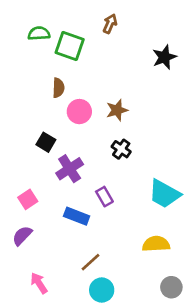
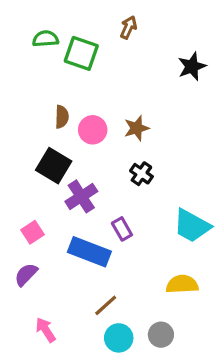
brown semicircle: (58, 88) -> (62, 117), moved
black square: (46, 142) -> (54, 166), size x1.5
blue rectangle: (77, 216) -> (89, 252), size x1.4
gray circle: (171, 287) -> (161, 335), moved

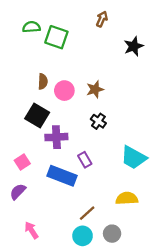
brown arrow: (128, 27) -> (102, 19), moved
purple cross: (81, 196) -> (56, 137), turned 30
brown line: (106, 305) -> (87, 213), moved

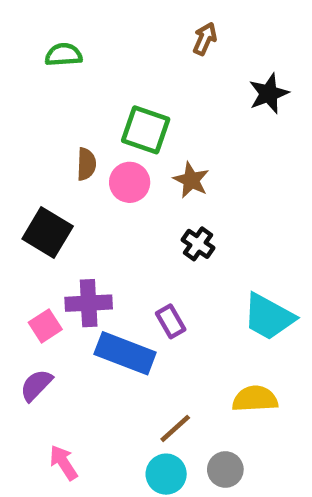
green square: (56, 37) -> (146, 130), moved
brown star: (95, 89) -> (191, 180), turned -30
black square: (37, 116) -> (48, 232), moved
purple cross: (56, 137) -> (89, 303), moved

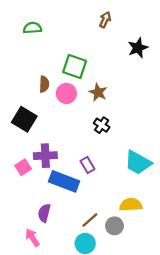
purple semicircle: (36, 385) -> (44, 213), moved, turned -30
gray circle: (225, 470) -> (114, 226), moved

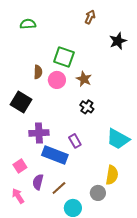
pink square: (23, 167) -> (20, 166), moved
yellow semicircle: (131, 205) -> (112, 175), turned 102
brown line: (90, 220) -> (59, 188), moved
pink arrow: (32, 238) -> (18, 196), moved

